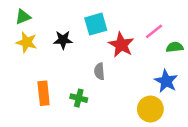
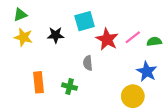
pink line: (154, 31) -> (133, 37), moved

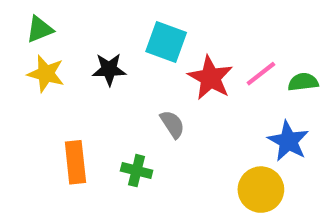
cyan square: (85, 21) -> (166, 42), turned 36
gray semicircle: (88, 63) -> (172, 124), turned 152

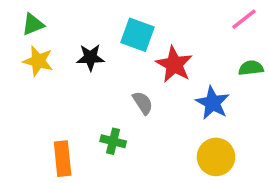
pink line: (261, 74) -> (244, 19), moved
blue star: (288, 141) -> (213, 103), moved
orange rectangle: (75, 162) -> (63, 159), moved

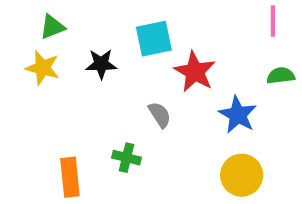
pink line: (244, 19) -> (273, 21), turned -52
green triangle: (33, 24) -> (52, 27), moved
cyan square: (138, 35) -> (154, 39), turned -32

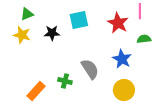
red star: (195, 72) -> (118, 23), moved
gray semicircle: (160, 115) -> (90, 69), moved, size x1.5
orange rectangle: (70, 177) -> (36, 91), turned 48

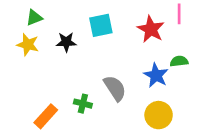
green semicircle: (144, 39) -> (179, 61), moved

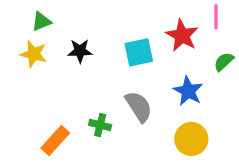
cyan square: (101, 25) -> (139, 52), moved
green semicircle: (179, 61) -> (224, 62), moved, turned -36

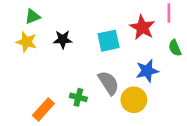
green semicircle: (224, 62) -> (175, 48), turned -70
blue star: (188, 91) -> (147, 71), turned 30
yellow circle: (191, 139) -> (134, 100), moved

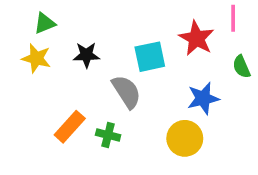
gray semicircle: (109, 83) -> (126, 92), moved
orange rectangle: (43, 109) -> (70, 127), moved

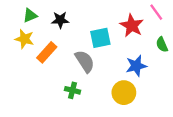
pink line: (233, 18) -> (156, 12), turned -36
black star: (86, 55) -> (60, 20), moved
orange rectangle: (70, 127) -> (47, 52), moved

